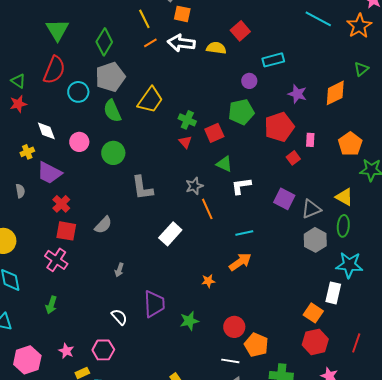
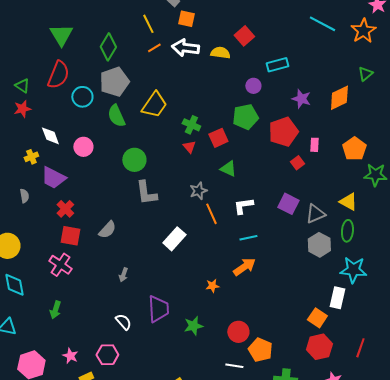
green circle: (113, 153) -> (134, 160), moved
white L-shape: (241, 186) -> (243, 206), moved

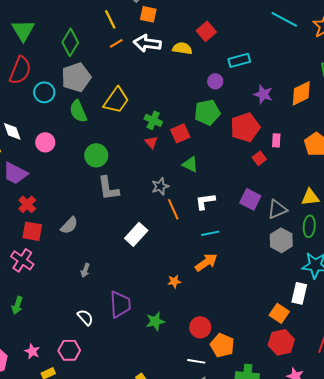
yellow triangle: (348, 202) -> (310, 197), turned -36

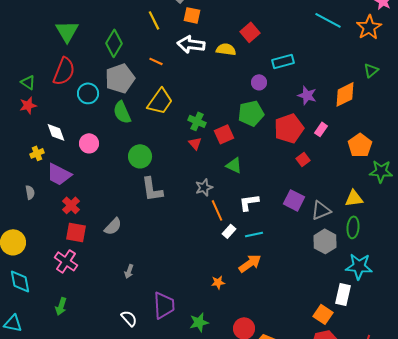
orange line: (116, 43) -> (156, 61), moved, turned 56
pink rectangle: (276, 140) -> (321, 129), moved, turned 32
white rectangle: (136, 234) -> (229, 231), moved, size x0.6

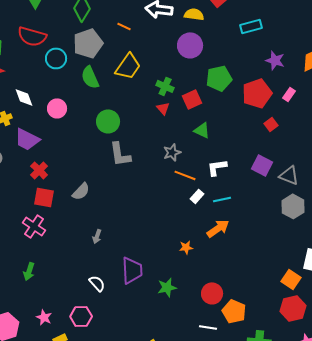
red semicircle: (64, 71) -> (32, 36), turned 84
purple circle: (259, 82) -> (190, 45), moved, size x1.6
orange line: (217, 210) -> (185, 175), turned -45
gray triangle: (321, 210) -> (289, 175), turned 45

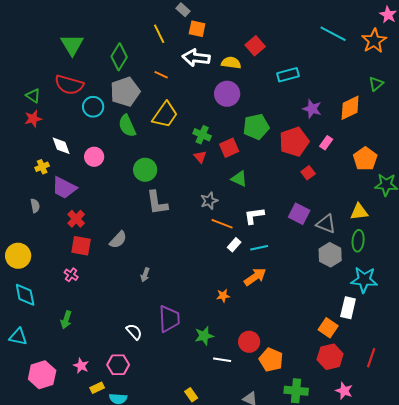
pink cross: (34, 226) -> (71, 275), size x0.6
gray arrow: (97, 236) -> (145, 275), moved
white line: (208, 327) -> (222, 360), moved

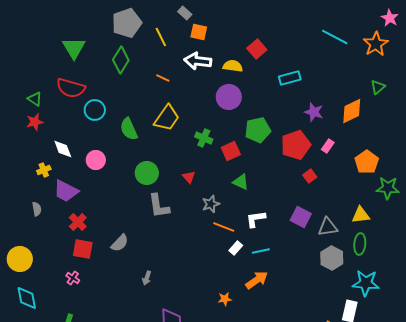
gray pentagon: (125, 92) -> (127, 23), moved
red triangle: (200, 157) -> (189, 177), moved
gray triangle: (326, 224) -> (328, 227), turned -30

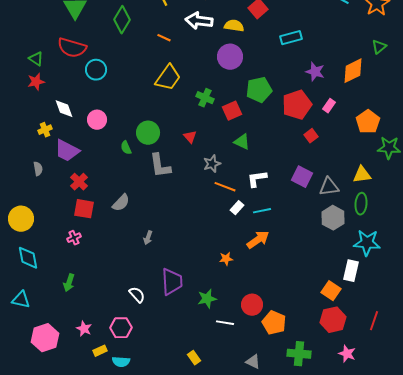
green semicircle: (129, 129) -> (126, 148), moved, size x0.6
pink cross: (73, 278) -> (74, 238), turned 32

